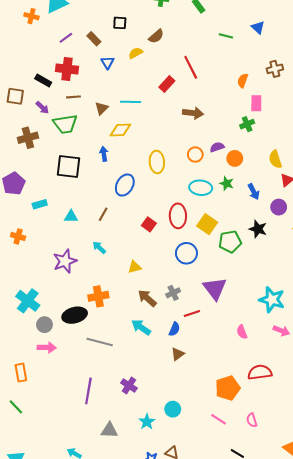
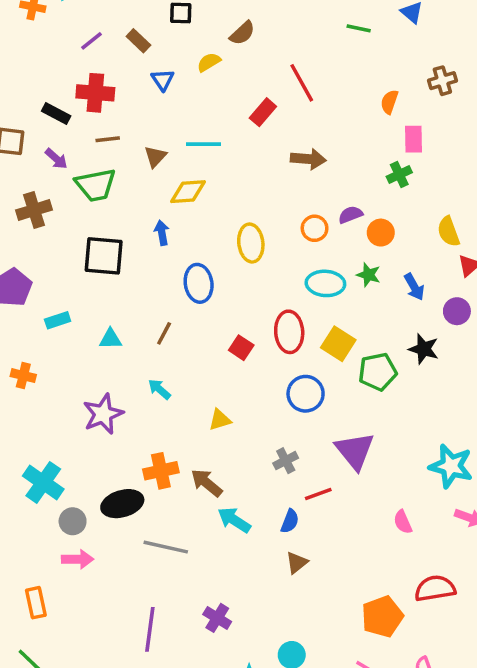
blue ellipse: (125, 185) -> (199, 283), turned -35
brown arrow: (147, 298) -> (207, 483), moved

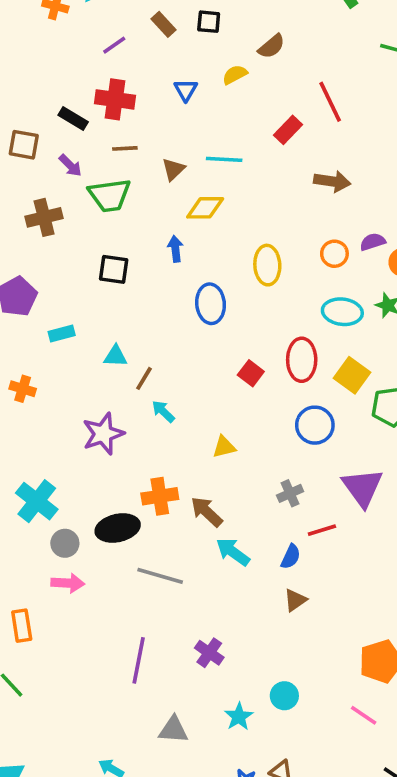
brown rectangle: (138, 41) -> (163, 24), moved
black square: (104, 256) -> (114, 269), size x0.7
brown line: (164, 333) -> (144, 378), moved

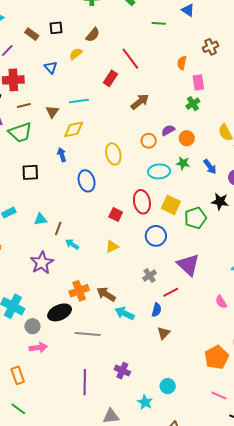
brown arrow: (332, 181) -> (140, 102), turned -36
yellow triangle: (224, 447) -> (112, 247), moved
pink line: (364, 715) -> (219, 395), moved

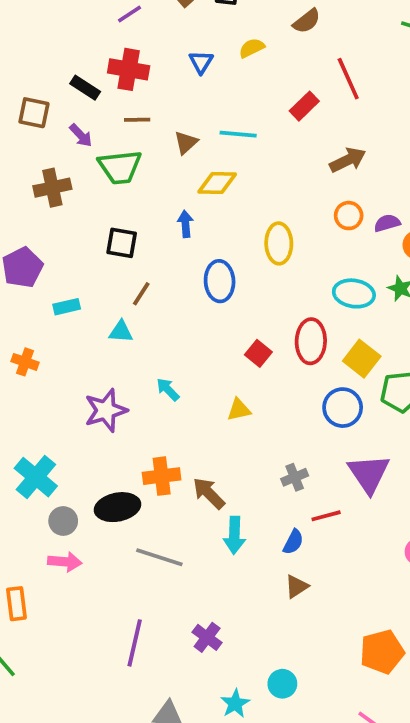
brown semicircle: (93, 35) -> (307, 21), moved
orange circle: (149, 141) -> (349, 216), moved
brown line: (58, 228) -> (141, 294), moved
blue circle: (156, 236) -> (343, 408), moved
cyan arrow: (125, 313) -> (234, 535), turned -126

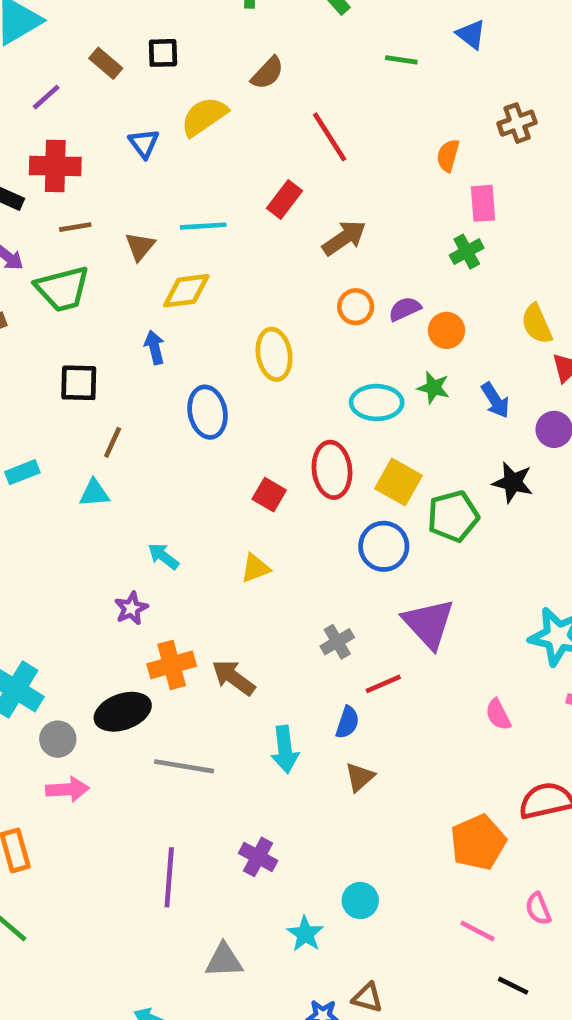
yellow semicircle: (252, 48) -> (204, 116), size x1.5
red rectangle: (304, 106) -> (285, 199), moved
purple star: (106, 410) -> (131, 608), moved, size x0.6
cyan arrow: (234, 535) -> (285, 749), moved

